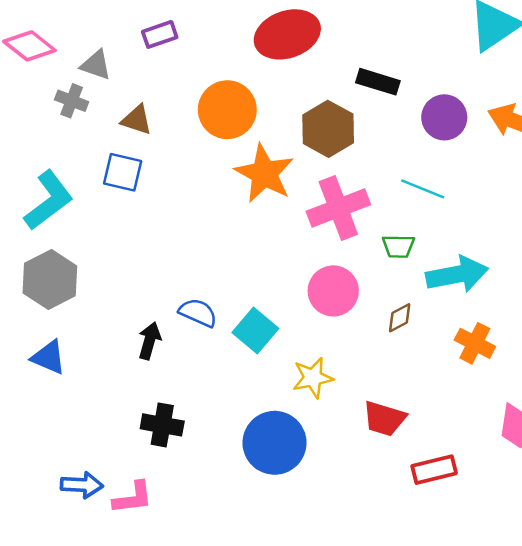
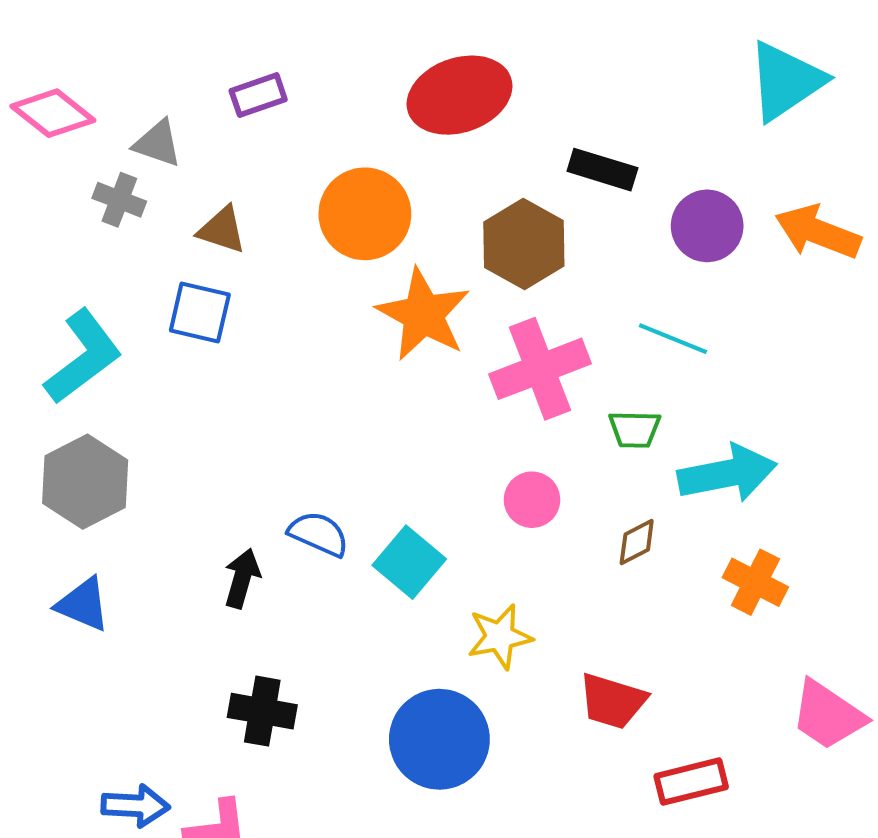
pink circle: (333, 291) -> (532, 500), size x0.7

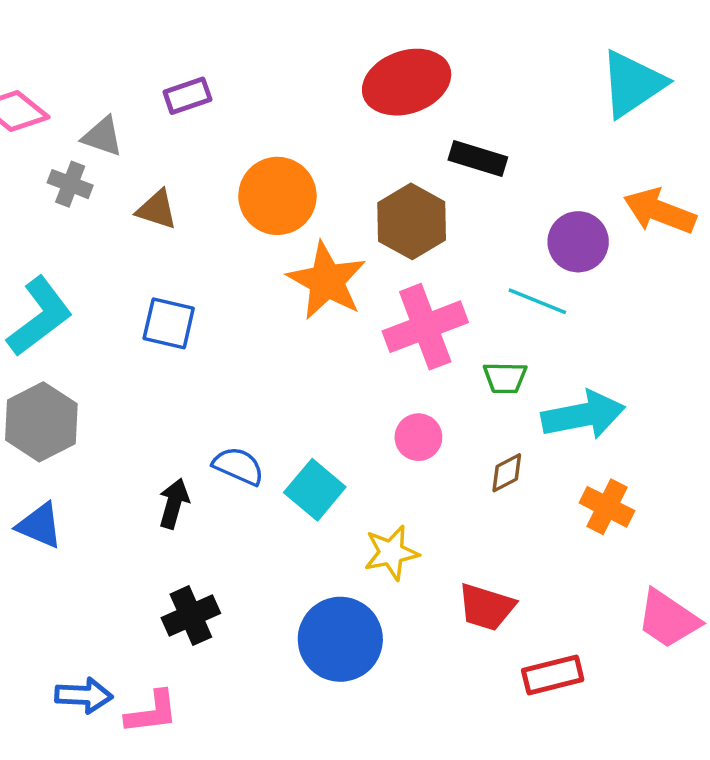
red ellipse: (460, 95) -> (407, 82), moved
purple circle: (707, 226) -> (578, 242), moved
blue square: (200, 312) -> (169, 323), moved
black cross: (262, 711) -> (191, 616), turned -34

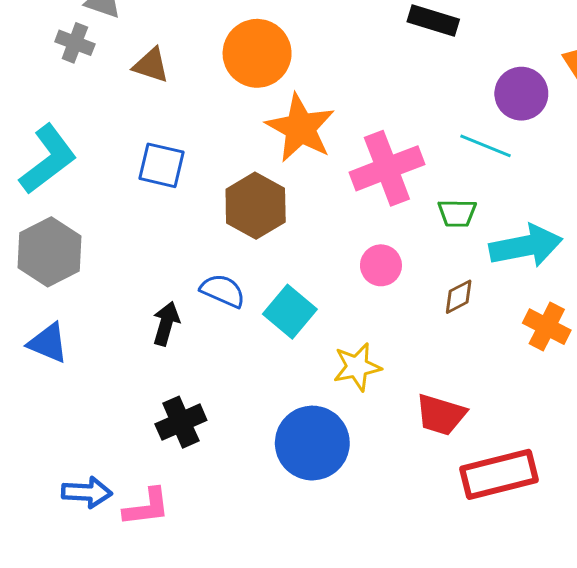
brown hexagon: (412, 221) -> (256, 206), moved
red rectangle: (553, 675) -> (499, 474), size x1.4

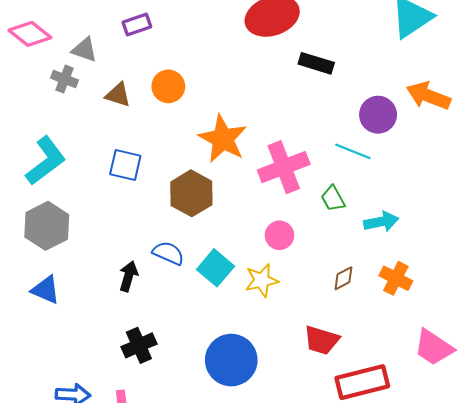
orange circle: (257, 53) -> (168, 86), moved, size x0.7
green trapezoid: (457, 213) -> (333, 199), turned 60
cyan arrow: (526, 246) -> (381, 222), size x0.7
brown diamond: (459, 297) -> (343, 278), moved
yellow star: (357, 367) -> (262, 280), moved

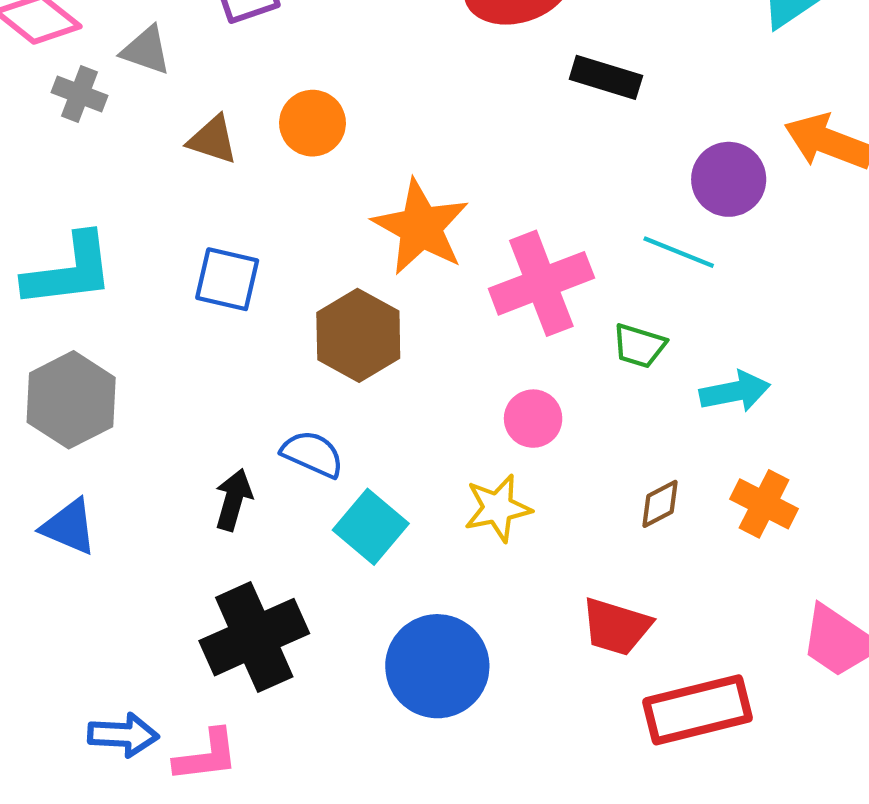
gray cross: (65, 79) -> (79, 94), moved
cyan L-shape: (46, 161) -> (69, 271), turned 30
green trapezoid: (333, 199) -> (639, 346), turned -44
cyan square: (216, 268) -> (371, 527), moved
black cross: (139, 345) -> (254, 637), size x1.5

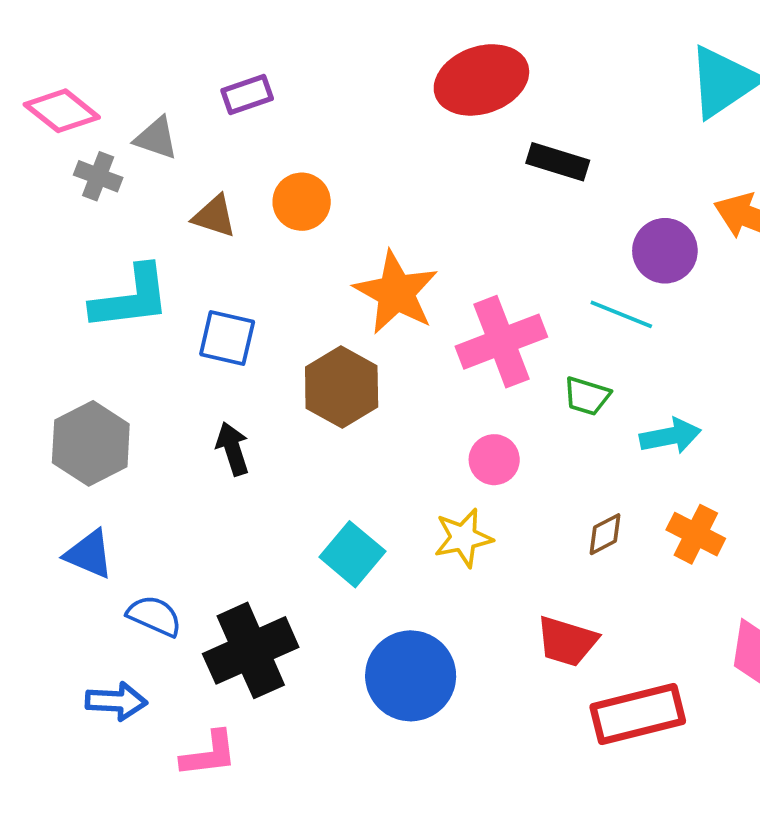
cyan L-shape: (69, 271) -> (131, 298), moved
blue semicircle: (313, 454) -> (154, 616), moved
black arrow: (233, 500) -> (233, 449), moved, turned -34
blue arrow: (123, 735) -> (116, 701), moved

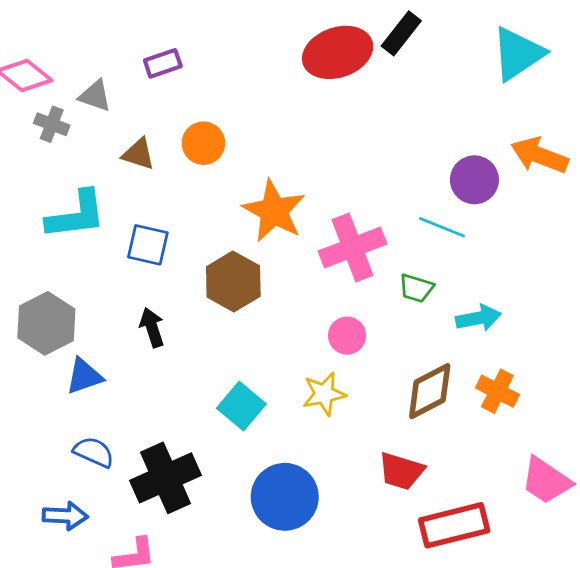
black rectangle: (558, 162) -> (401, 33), moved, turned -69
brown diamond: (605, 534) -> (430, 391), size x1.8
blue triangle: (89, 554) -> (84, 376), moved, turned -42

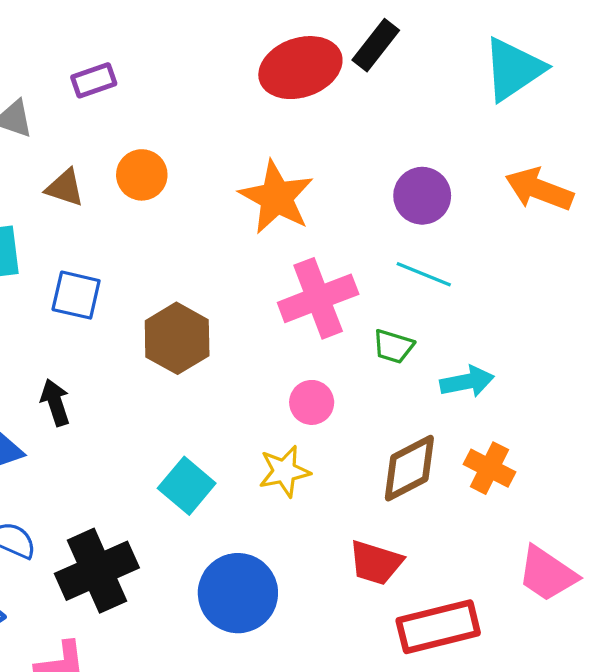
purple circle: (474, 180) -> (422, 196), moved
orange star: (274, 211) -> (276, 197), moved
black arrow: (152, 327) -> (55, 402), moved

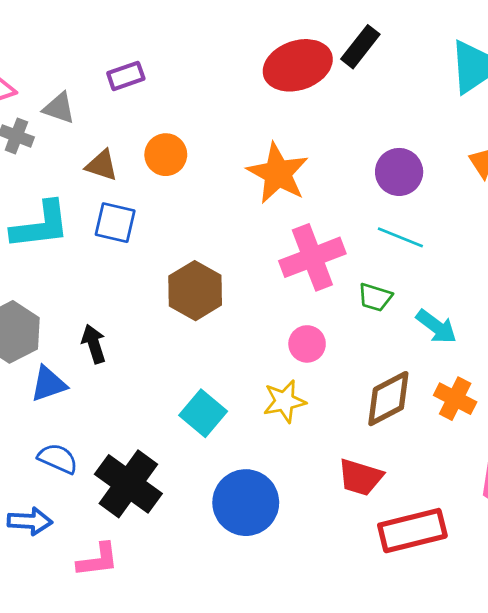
blue square: (76, 295) -> (115, 223), moved
cyan arrow: (467, 382) -> (436, 327), turned 48
black cross: (97, 571) -> (128, 484), turned -30

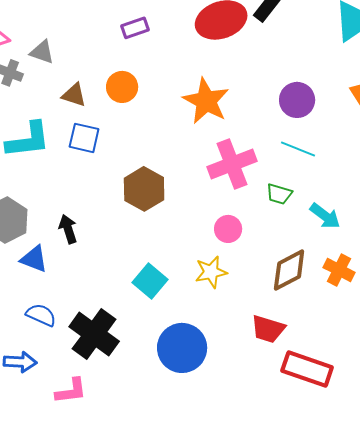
purple rectangle: (126, 76) -> (135, 28), moved
blue triangle: (48, 384) -> (34, 259), turned 40
red rectangle: (412, 531) -> (307, 369), turned 33

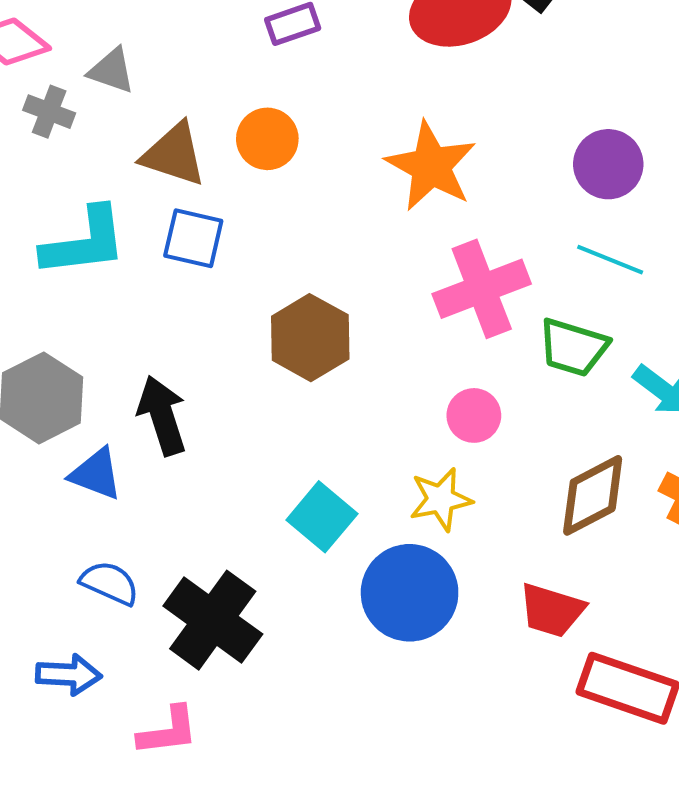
brown triangle: (74, 95) -> (174, 154), size x1.4
green trapezoid: (279, 194) -> (573, 347), size x1.4
black arrow: (68, 229) -> (162, 415), size x1.4
blue circle: (182, 348) -> (410, 593), moved

